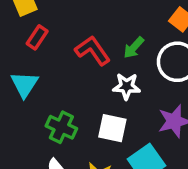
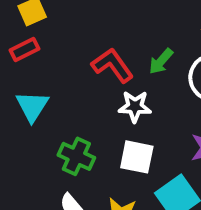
red rectangle: (37, 37) -> (24, 50), moved, turned 30
white star: (127, 86) -> (135, 106), moved

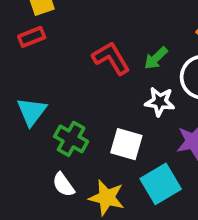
cyan triangle: (32, 106) -> (32, 112), moved
white star: (135, 106) -> (160, 102), moved

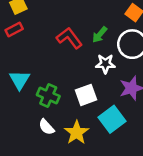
white square: (126, 144) -> (86, 95), turned -30
yellow star: (107, 198) -> (77, 133), turned 30

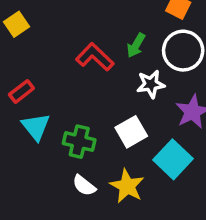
red rectangle: (14, 29) -> (21, 91), moved

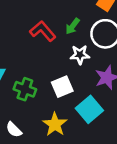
white semicircle: (84, 185) -> (14, 130), moved

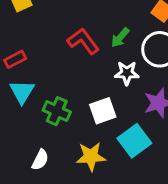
yellow star: (55, 124) -> (91, 156), turned 30
white semicircle: (14, 130) -> (40, 160), turned -112

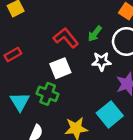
cyan triangle: (22, 92) -> (20, 102), moved
white square: (103, 111) -> (60, 68), moved

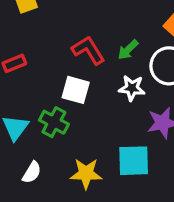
white square: (60, 68) -> (76, 90), turned 30
cyan square: (110, 114) -> (134, 161), turned 30

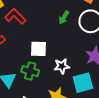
red L-shape: (88, 50) -> (15, 16), moved
white star: (132, 88) -> (62, 66), moved

